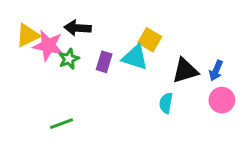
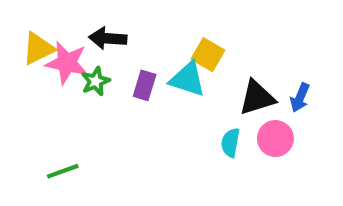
pink circle: (222, 100) -> (275, 139), moved
green line: (61, 124) -> (63, 171), moved

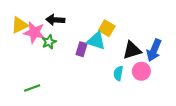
purple rectangle: (145, 85) -> (82, 49), moved
blue arrow: (300, 98) -> (154, 50), size x1.5

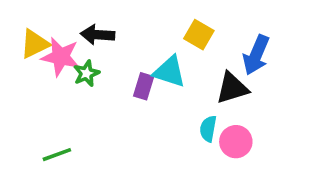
yellow square: (107, 28) -> (199, 35), moved
blue arrow: (154, 50) -> (256, 55), moved
pink circle: (141, 71) -> (236, 142), moved

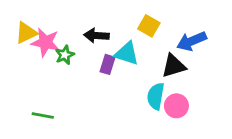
black arrow: (98, 35) -> (96, 36), moved
blue arrow: (256, 55) -> (192, 41), turned 44
cyan semicircle: (208, 129) -> (156, 96), size x1.4
green line: (57, 155) -> (43, 115), turned 30

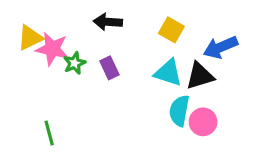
black arrow: (96, 36) -> (108, 22), moved
cyan triangle: (127, 53) -> (168, 73), moved
purple rectangle: (107, 64) -> (109, 68), moved, turned -42
green line: (43, 115) -> (49, 133), turned 65

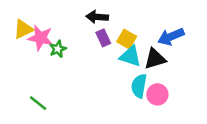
black arrow: (108, 22) -> (97, 17), moved
yellow square: (171, 30) -> (127, 39), moved
purple rectangle: (109, 68) -> (103, 38), moved
green line: (49, 133) -> (38, 103), turned -36

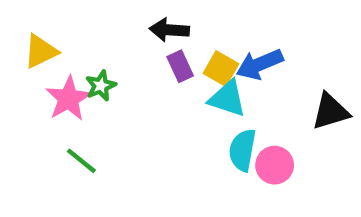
blue arrow: (171, 37) -> (260, 64), moved
pink star: (41, 38) -> (69, 99), moved, turned 30
black triangle: (155, 59) -> (330, 111), moved
green line: (38, 103) -> (81, 161), moved

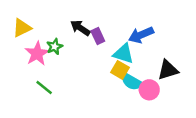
black arrow: (169, 30) -> (80, 28), moved, turned 30
yellow square: (221, 69) -> (120, 70), moved
black triangle: (330, 111) -> (168, 70), moved
cyan semicircle: (242, 150) -> (132, 82), turned -70

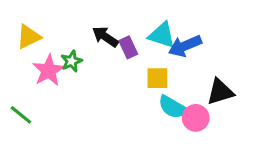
cyan triangle: (124, 54) -> (162, 35), moved
yellow square: (120, 70) -> (157, 78), moved, turned -30
green line: (44, 87) -> (21, 115), moved

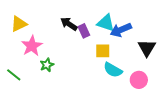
green star: (72, 61) -> (47, 65), moved
black triangle: (220, 92) -> (147, 48), moved, turned -42
pink circle: (196, 118) -> (139, 80), moved

